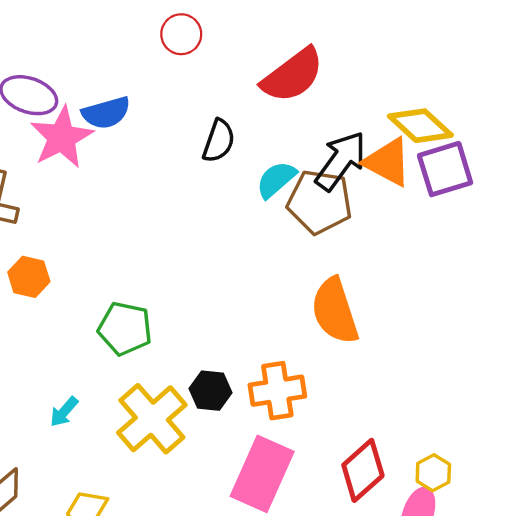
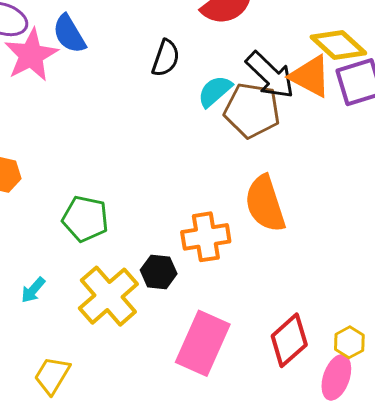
blue semicircle: (106, 113) -> (69, 34), turned 75
black arrow: (341, 161) -> (270, 75), turned 98
orange cross: (277, 391) -> (206, 237), moved

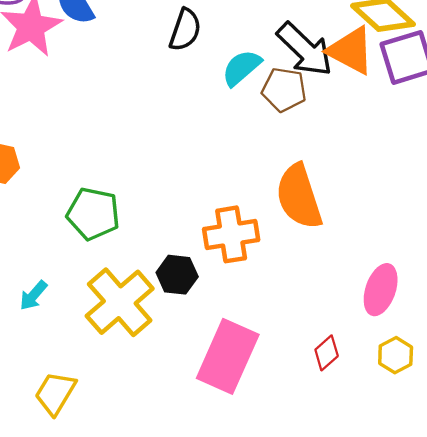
brown pentagon: (252, 110) -> (284, 90), size x0.7
red diamond: (289, 340) -> (327, 353), size x0.6
pink ellipse: (336, 377) -> (381, 290), moved

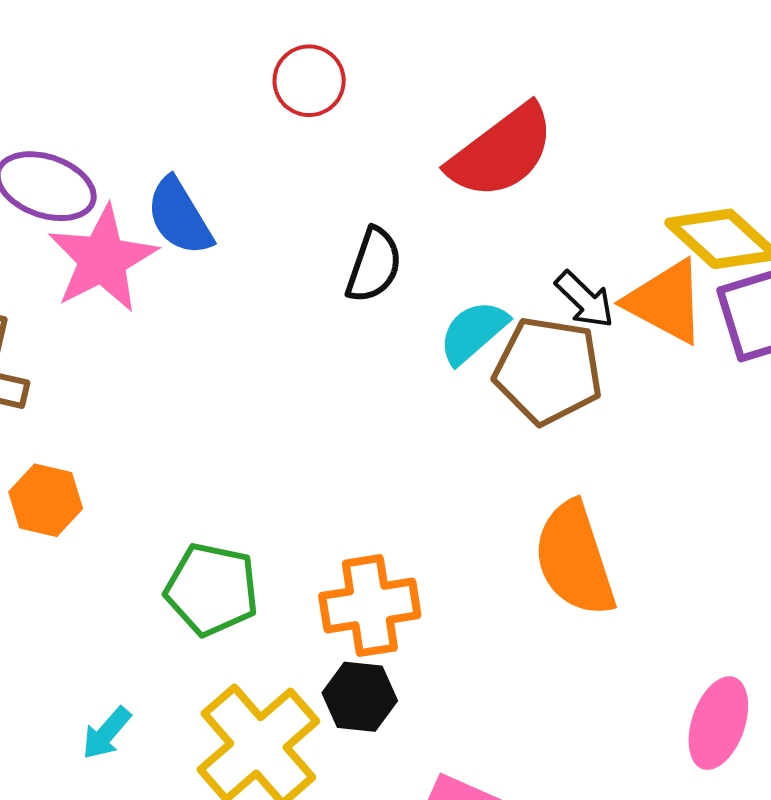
black arrow: (305, 49) -> (585, 300), size x0.6
brown pentagon: (284, 90) -> (548, 371), size x1.4
orange cross: (231, 234) -> (370, 606), moved

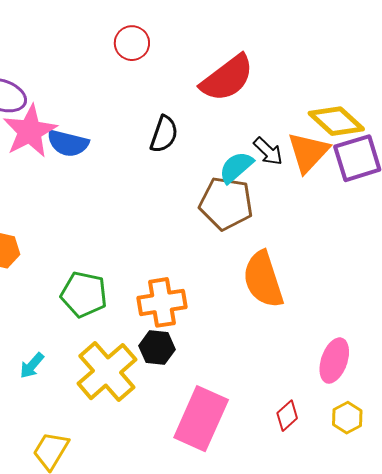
blue semicircle: (179, 217) -> (68, 143), moved, turned -45
orange triangle: (666, 302) -> (308, 152), turned 45
cyan semicircle: (473, 332) -> (236, 167), moved
brown pentagon: (548, 371) -> (226, 203), moved

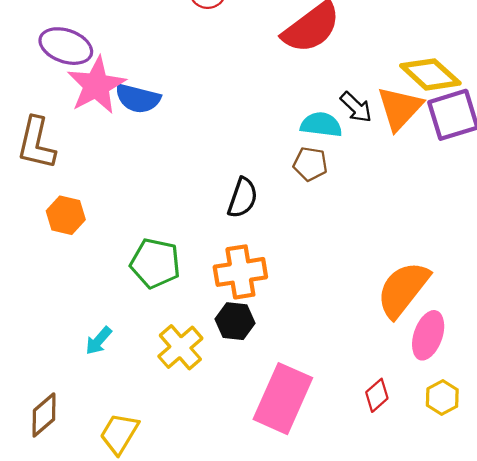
black semicircle: (164, 134) -> (243, 198), moved
cyan semicircle: (236, 167) -> (321, 125), turned 48
brown pentagon: (226, 203) -> (310, 164), size x0.6
orange semicircle: (263, 279) -> (403, 289), moved, turned 56
yellow cross: (107, 372) -> (180, 347), size x0.7

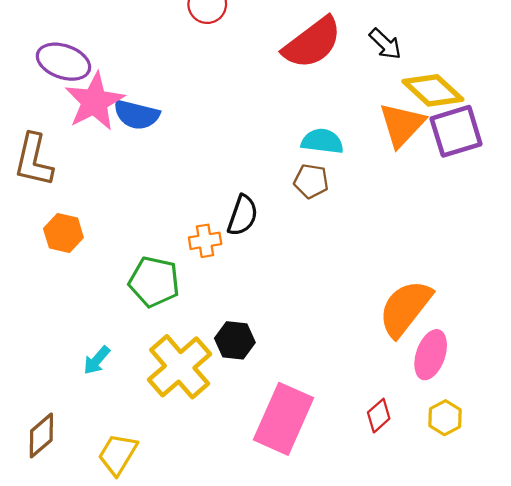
black arrow: (356, 107) -> (385, 44), moved
orange cross: (240, 272) -> (205, 241), moved, size x0.6
yellow cross: (180, 347) -> (180, 367), size x1.4

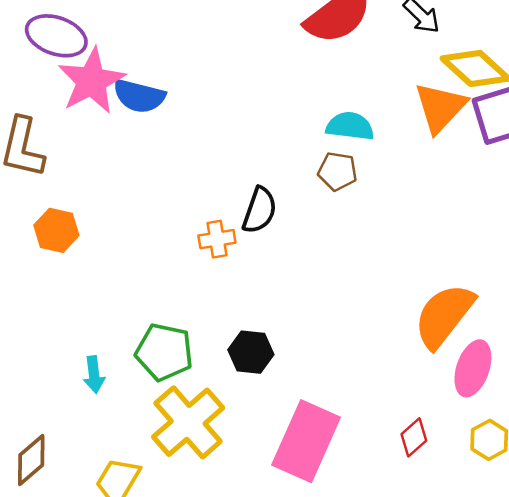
green pentagon: (154, 282) -> (164, 352), moved
cyan arrow: (97, 360) -> (94, 375), turned -48
yellow cross: (180, 367) -> (188, 422), moved

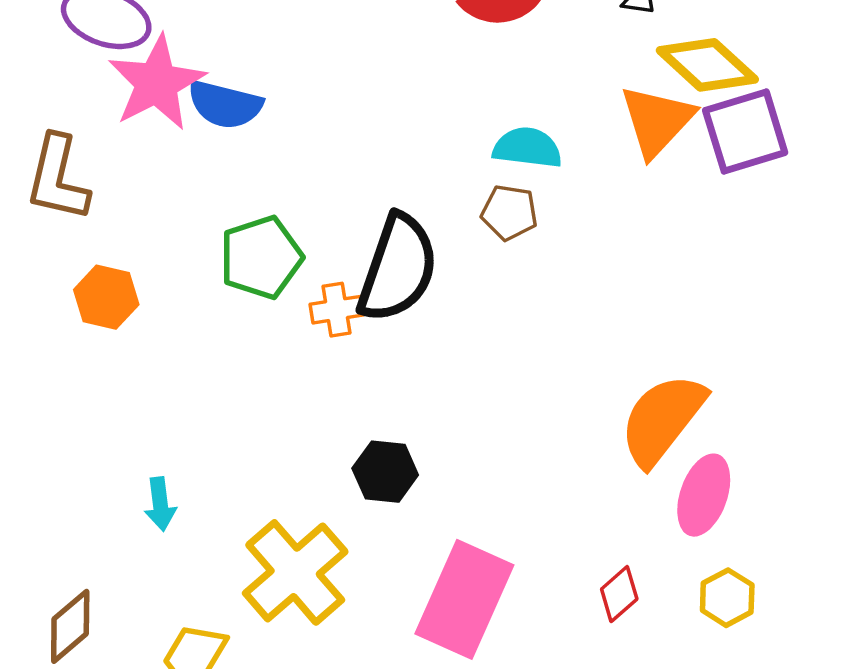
black semicircle: (260, 210) -> (398, 268), size x1.6
green pentagon: (164, 352) -> (261, 257), moved, turned -30

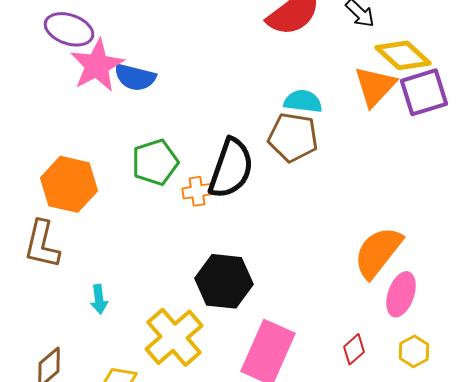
brown L-shape: (58, 178) -> (42, 244), moved
brown pentagon: (509, 212) -> (293, 137), size x1.6
orange hexagon: (106, 297) -> (69, 184), size x1.6
black hexagon: (385, 472) -> (224, 281), size x1.6

